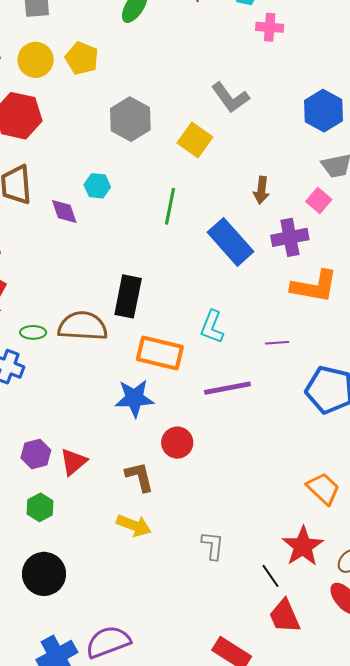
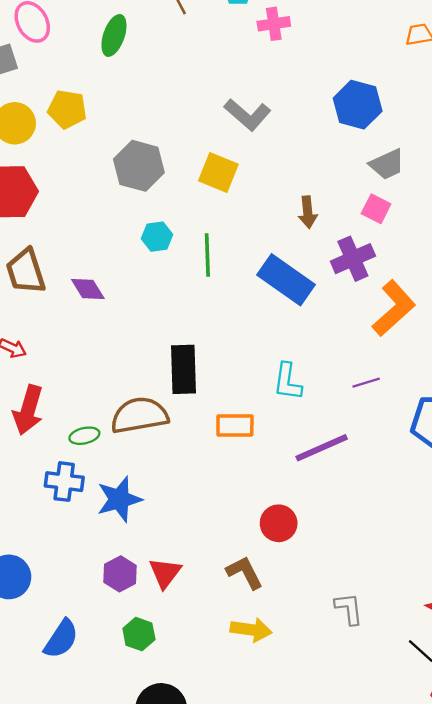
cyan hexagon: (97, 186) -> (157, 237), moved
orange L-shape: (314, 286) -> (394, 308), turned -39
orange rectangle: (160, 353) -> (235, 425), size x0.7
blue star: (134, 398) -> (119, 499), moved
gray L-shape: (213, 545) -> (349, 609), moved

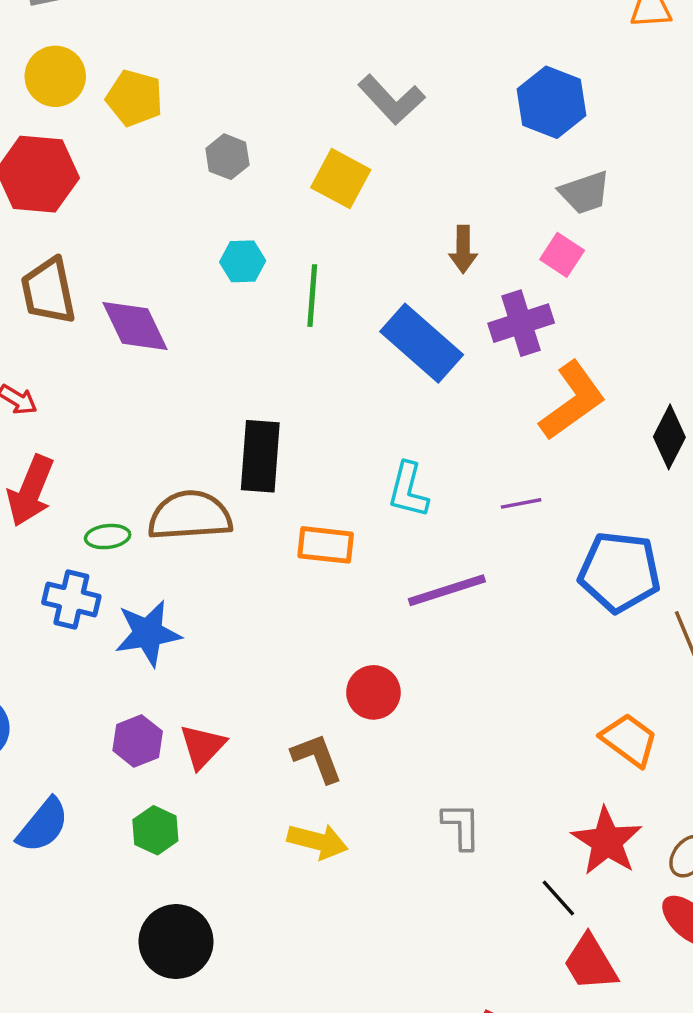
yellow pentagon: (67, 109) -> (135, 98), moved
gray hexagon: (139, 166) -> (227, 157), size x0.6
purple diamond: (88, 289) -> (135, 326), size x1.4

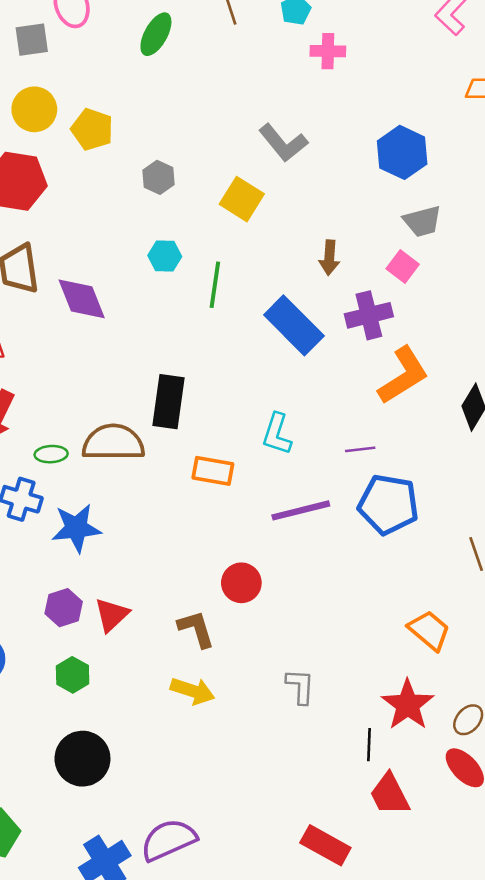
blue pentagon: (620, 572) -> (388, 504), moved
black line: (558, 898) -> (369, 745), turned 40

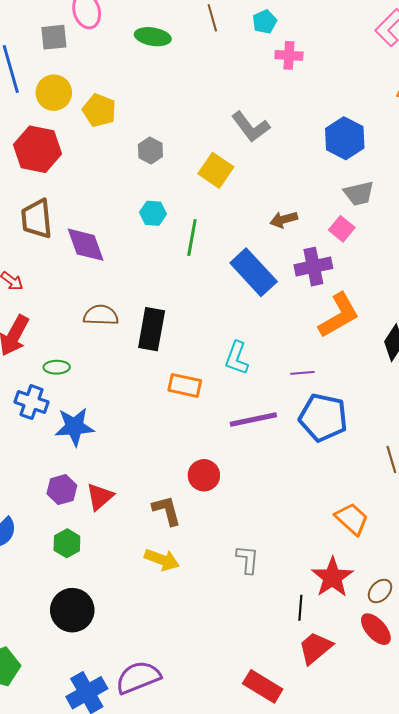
green ellipse: (156, 34) -> (153, 37), turned 68
brown arrow: (329, 258) -> (284, 219), turned 68
brown semicircle: (113, 443) -> (101, 315), moved, size x0.7
red trapezoid: (390, 794) -> (315, 648), turned 75

